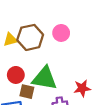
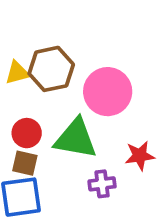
pink circle: (61, 33) -> (108, 92), moved, size x1.6
brown square: (27, 92) -> (25, 163), moved

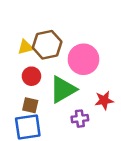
red circle: (27, 133) -> (31, 76), moved
green triangle: (76, 139) -> (63, 89), turned -40

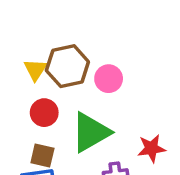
yellow triangle: (25, 47) -> (35, 70), turned -42
pink circle: (83, 59) -> (109, 79), moved, size x0.6

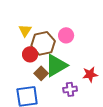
brown hexagon: (67, 66) -> (43, 43), moved
brown square: (42, 156) -> (41, 73), moved, turned 32

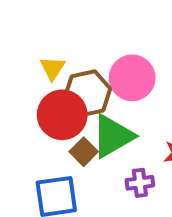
pink circle: (66, 35) -> (132, 78), size x1.5
red circle: (30, 54) -> (62, 115), size x1.6

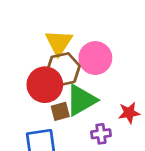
yellow triangle: (52, 68) -> (59, 43), moved, size x1.5
brown square: (84, 152) -> (60, 111), turned 30

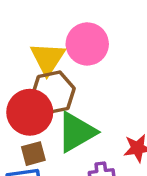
pink circle: (95, 58) -> (87, 44), moved
brown square: (60, 111) -> (33, 154), moved

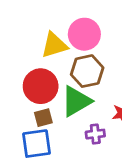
yellow triangle: (48, 58) -> (54, 45), turned 40
brown hexagon: (53, 92) -> (87, 71), moved

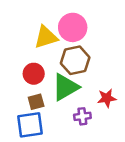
red circle: (41, 86) -> (34, 74), size x0.7

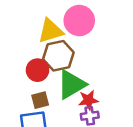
brown hexagon: (75, 60) -> (58, 56), moved
red star: (107, 98) -> (88, 100), moved

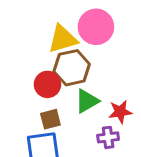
green triangle: (71, 84) -> (87, 101), size x0.7
red star: (88, 100) -> (120, 112), moved

